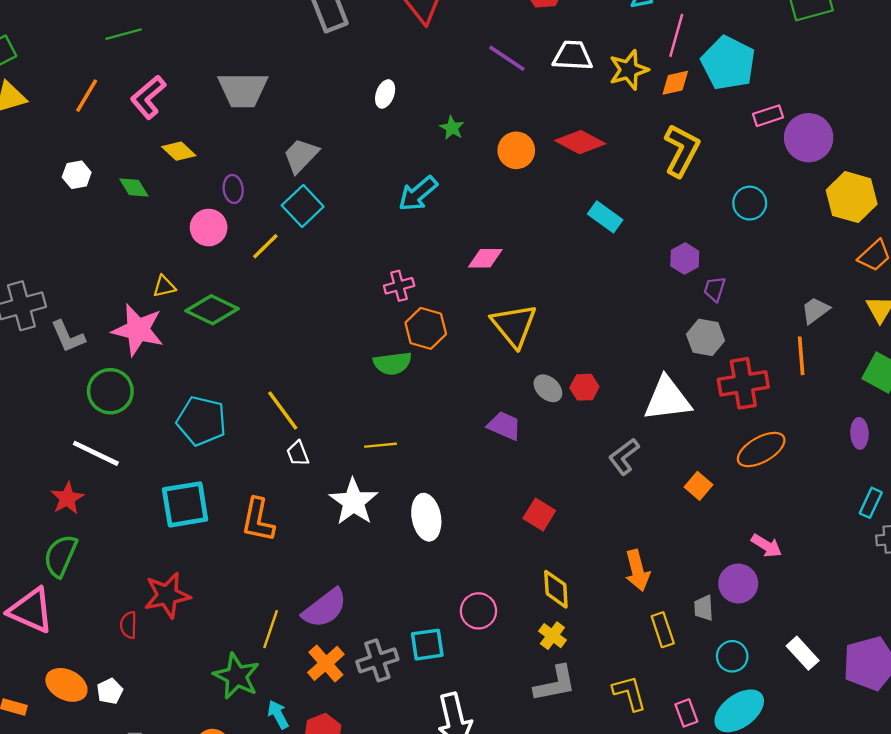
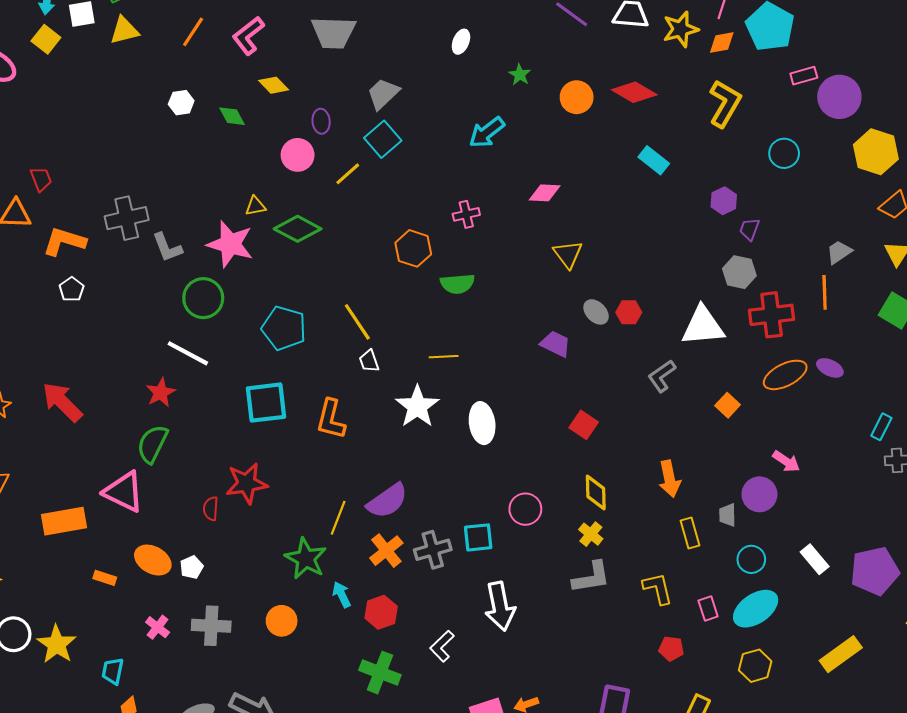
yellow triangle: (514, 325) -> (568, 254), size x0.7
orange hexagon: (426, 328) -> (413, 248), moved
purple ellipse: (859, 433) -> (830, 368), moved, turned -65

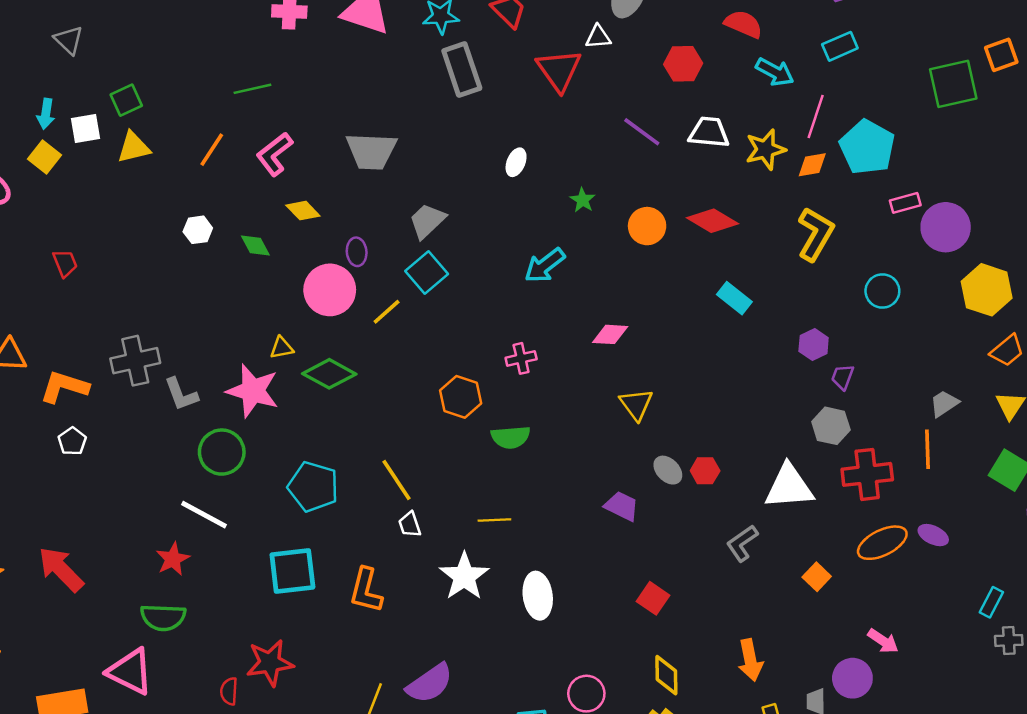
pink circle: (298, 155) -> (330, 290), size x1.4
red trapezoid: (41, 179) -> (65, 263), moved
green semicircle: (152, 444) -> (163, 617), turned -114

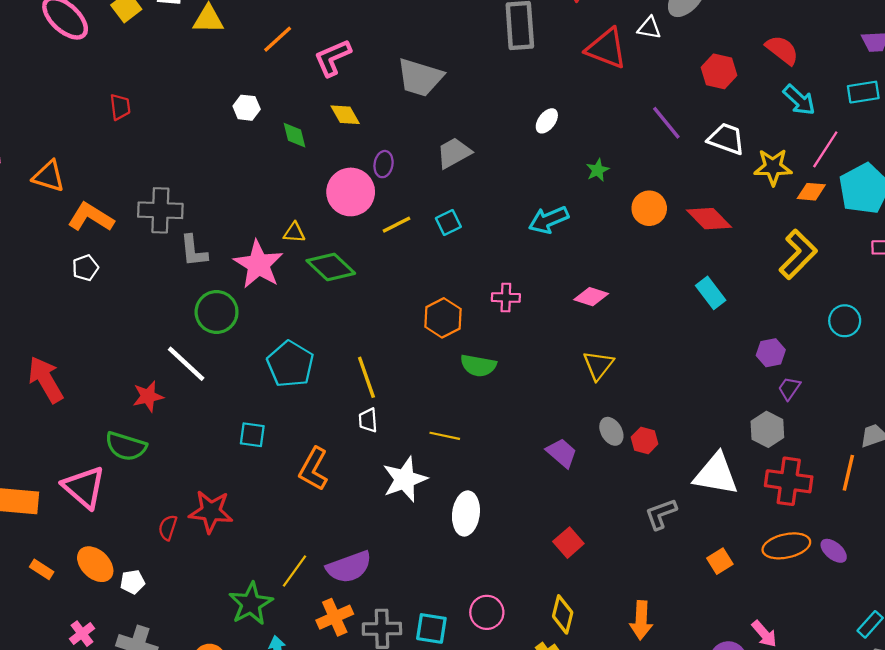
red triangle: (559, 70) -> (607, 48), turned -48
cyan square: (427, 273) -> (448, 222), moved, size x0.7
cyan square: (292, 571) -> (252, 435), size x0.6

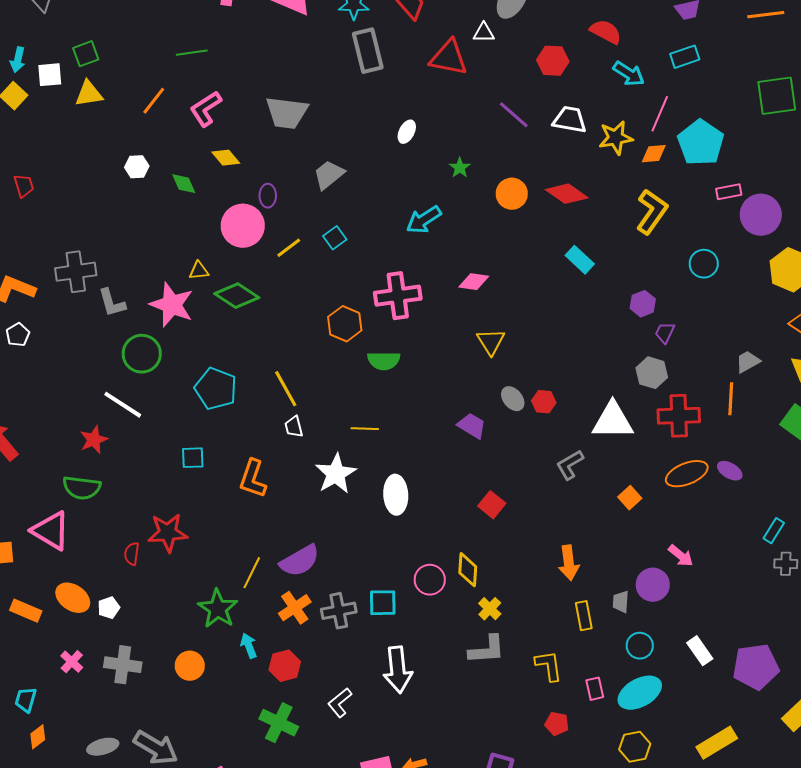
pink cross: (506, 298) -> (398, 296), size x1.8
orange rectangle: (42, 569) -> (26, 611), size x1.4
yellow diamond: (563, 614) -> (468, 570), moved

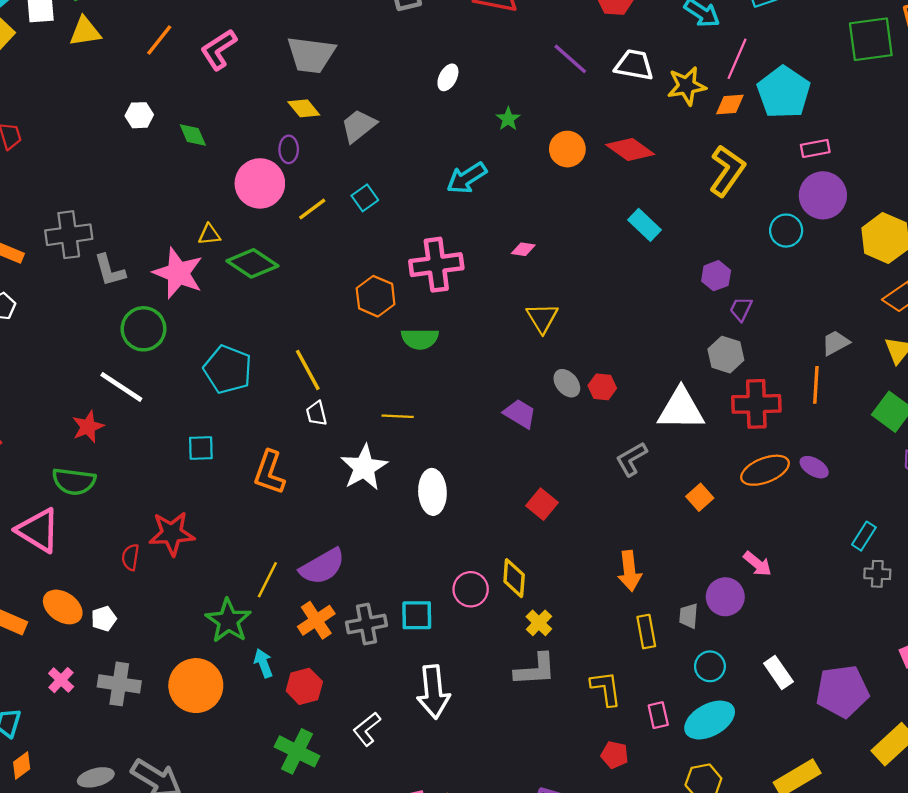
yellow diamond: (226, 158) -> (304, 108), moved
purple circle: (761, 215) -> (823, 195), moved
pink diamond: (474, 282) -> (523, 249), size x0.7
orange circle: (190, 666) -> (196, 686), size x1.6

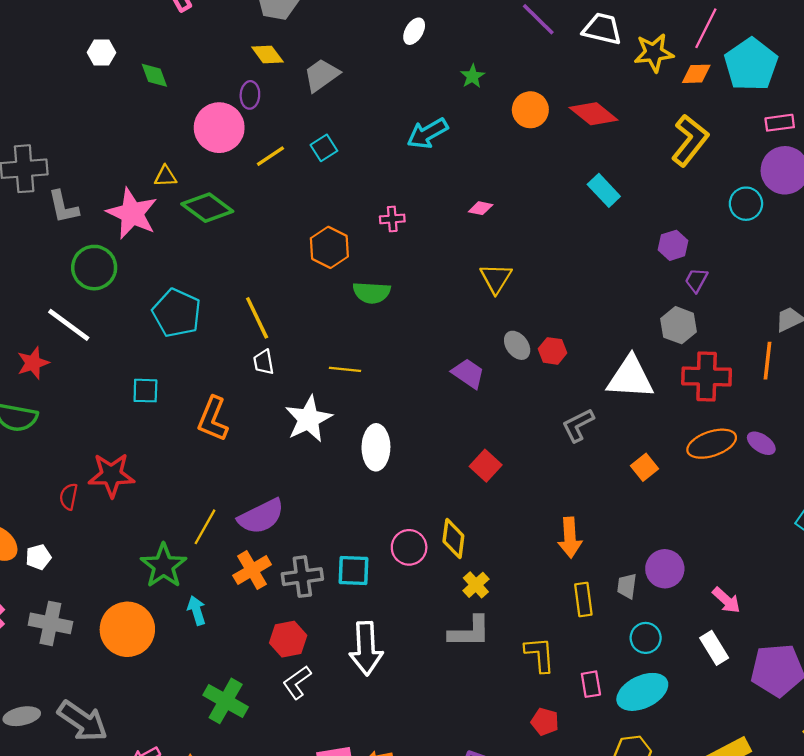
pink cross: (436, 265) -> (392, 219), size x0.5
pink arrow: (757, 564) -> (726, 600), moved
red hexagon: (304, 686) -> (288, 639), moved

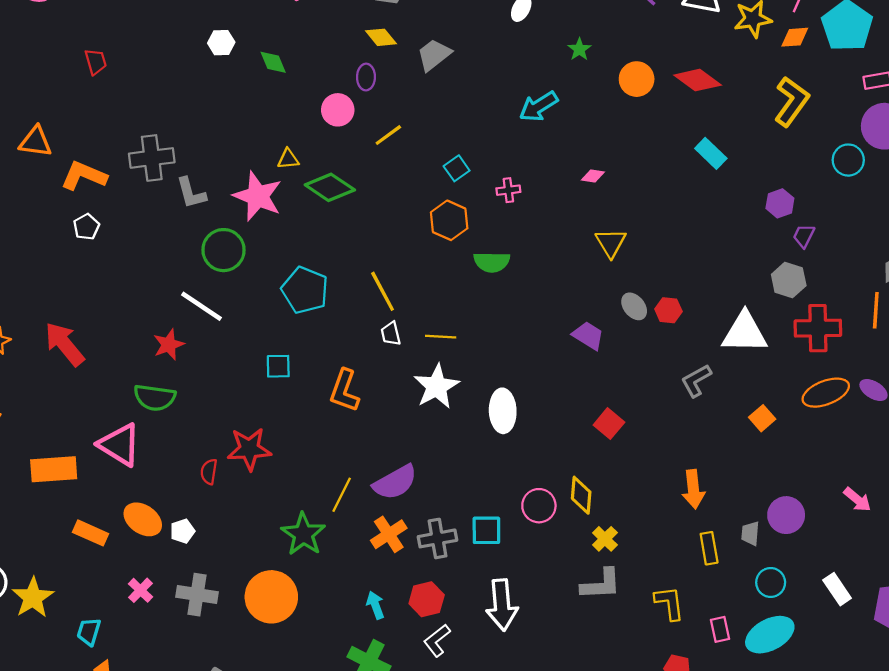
pink circle: (219, 128) -> (338, 110), size x0.7
cyan square: (324, 148) -> (457, 168), moved
yellow line: (345, 369) -> (441, 337), moved
pink arrow: (726, 600) -> (857, 500), moved
cyan arrow: (197, 610) -> (375, 605), moved

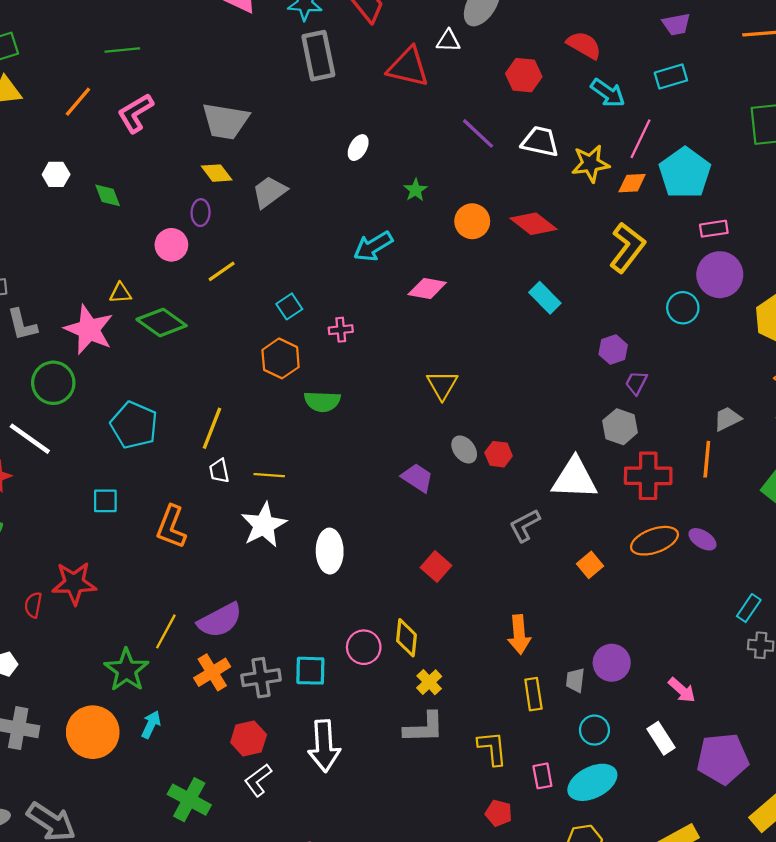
pink diamond: (593, 176) -> (427, 289), moved, size x1.6
yellow line: (383, 291) -> (212, 428), turned 48
pink arrow: (857, 500) -> (682, 690), moved
cyan arrow: (375, 605) -> (151, 724), moved, turned 44

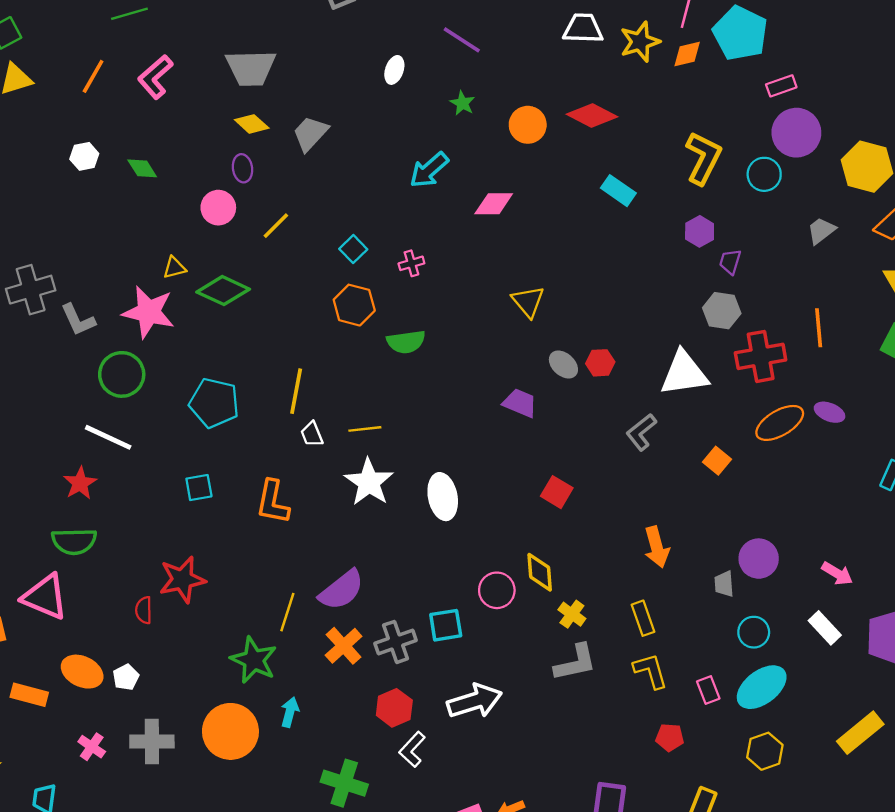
purple line: (478, 133) -> (462, 40), moved
yellow L-shape: (627, 248) -> (703, 158), moved
gray trapezoid: (727, 419) -> (821, 231), moved
yellow rectangle: (533, 694) -> (643, 618), moved
white arrow: (324, 746) -> (475, 701), turned -93

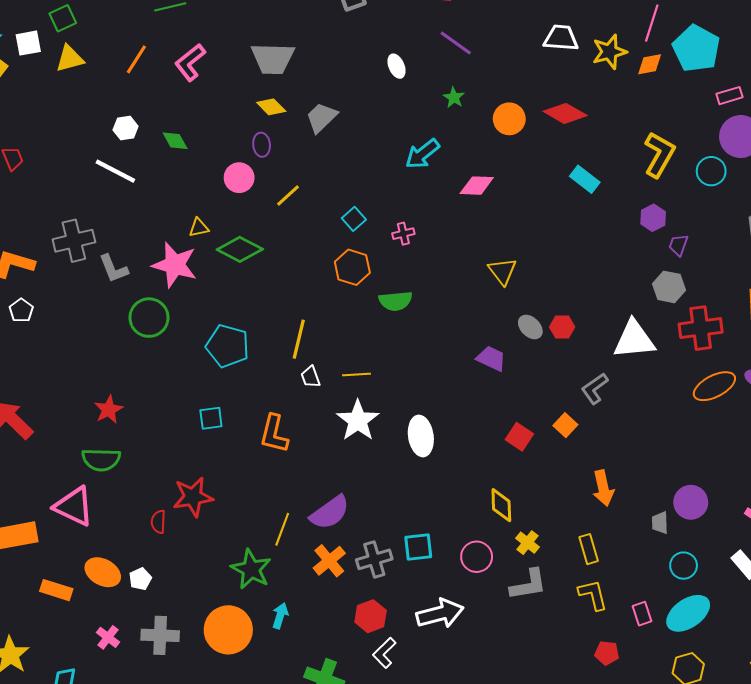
white ellipse: (394, 70) -> (397, 66), turned -45
white line: (108, 437) -> (115, 171), moved
orange square: (717, 461) -> (565, 425), moved
pink circle: (497, 590) -> (477, 557), moved

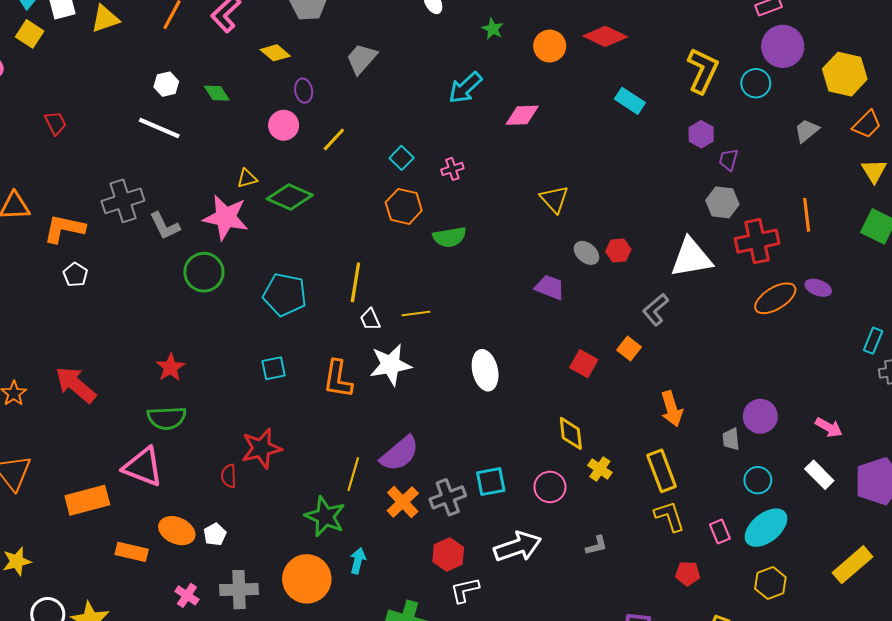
yellow diamond: (271, 107) -> (275, 53), moved
white star: (358, 421) -> (390, 365), moved, turned 30
yellow rectangle: (589, 549) -> (662, 471), size x1.4
gray L-shape: (528, 585) -> (596, 546), moved, size x0.6
white L-shape: (384, 653) -> (465, 590), turned 36

